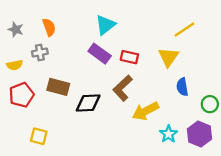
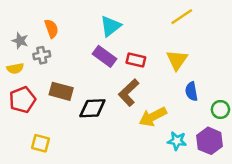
gray star: (16, 29) -> (20, 41), moved
yellow line: (185, 29) -> (182, 17), moved
cyan star: (168, 134) -> (177, 141), turned -30

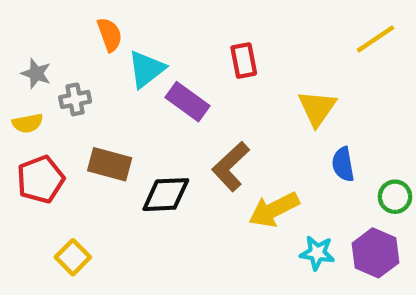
yellow line: (182, 17) -> (376, 39), moved
cyan triangle: (111, 26) -> (146, 69), moved
orange semicircle: (51, 29) -> (110, 35), moved
red rectangle: (136, 60) -> (244, 61), moved, turned 66
yellow square: (41, 143) -> (73, 257), turned 30

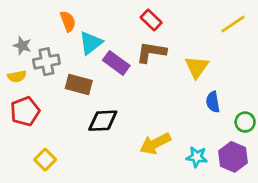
red rectangle: (244, 61) -> (151, 20), moved, turned -35
gray cross: (75, 99) -> (46, 62), size x1.4
brown rectangle: (110, 164) -> (79, 84), moved
brown L-shape: (231, 166) -> (151, 52), moved, turned 52
yellow arrow: (274, 210) -> (155, 144), moved

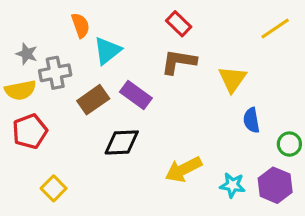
purple rectangle: (116, 63) -> (136, 95), moved
yellow semicircle: (17, 76) -> (20, 90), size x1.4
brown rectangle: (79, 84) -> (93, 100), turned -50

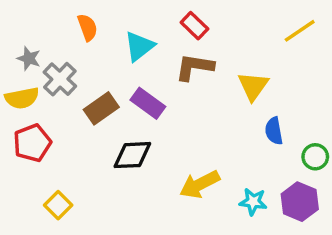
cyan triangle: (107, 51) -> (139, 46), moved
gray cross: (55, 73) -> (60, 79), turned -36

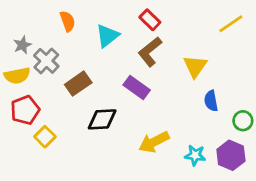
gray star: (29, 58) -> (22, 45), turned 30
brown L-shape: (194, 67) -> (150, 52), turned -48
purple rectangle: (148, 103) -> (137, 88), moved
yellow square: (58, 205) -> (45, 137), moved

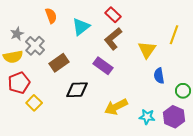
yellow line: (231, 24) -> (174, 35), moved, turned -36

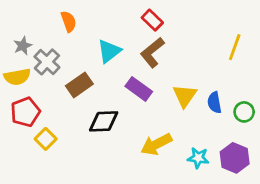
cyan triangle: (81, 27) -> (109, 51), moved
yellow triangle: (147, 50) -> (185, 96), moved
green circle: (183, 91) -> (244, 112), moved

